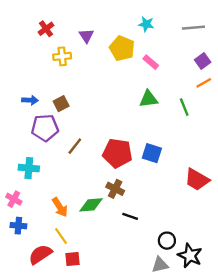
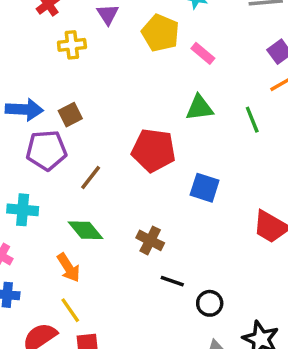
blue arrow: (30, 100) -> (24, 109), size x1.5
red pentagon: (117, 153) -> (154, 150), moved
green diamond: (91, 205) -> (86, 230), moved, turned 55
black circle: (167, 241) -> (210, 303), moved

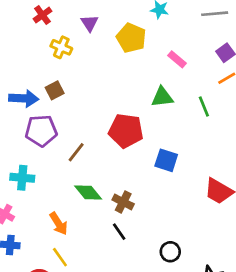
yellow cross: (72, 45) -> (61, 47), turned 30
pink rectangle: (203, 53) -> (177, 59), moved
brown square: (70, 115) -> (55, 90), moved
green diamond: (86, 230) -> (88, 193), moved
black line: (172, 281) -> (119, 232), moved, turned 36

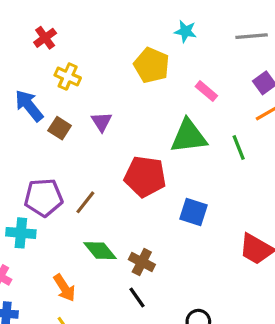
purple triangle: (90, 23) -> (102, 122), moved
brown square: (55, 90) -> (60, 128), turned -30
green triangle: (162, 97) -> (189, 136), size x1.4
blue arrow: (24, 98) -> (29, 106), moved, turned -132
purple pentagon: (41, 131) -> (43, 197), moved

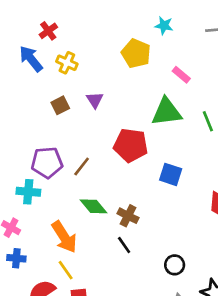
blue arrow: (29, 106) -> (31, 59), moved
brown square: (60, 128) -> (60, 105), turned 30
orange arrow: (64, 288) -> (64, 237), size x1.4

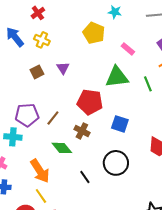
red cross: (48, 31) -> (38, 13), moved
brown cross: (128, 216) -> (82, 131), moved
black circle: (175, 265) -> (116, 163), moved, size x1.6

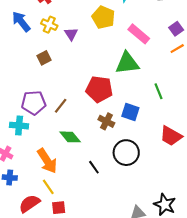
pink rectangle: (128, 49) -> (139, 34), size x1.5
purple triangle: (63, 68) -> (71, 34), moved
green line: (148, 84) -> (158, 91), moved
brown cross: (82, 131) -> (106, 121), moved

